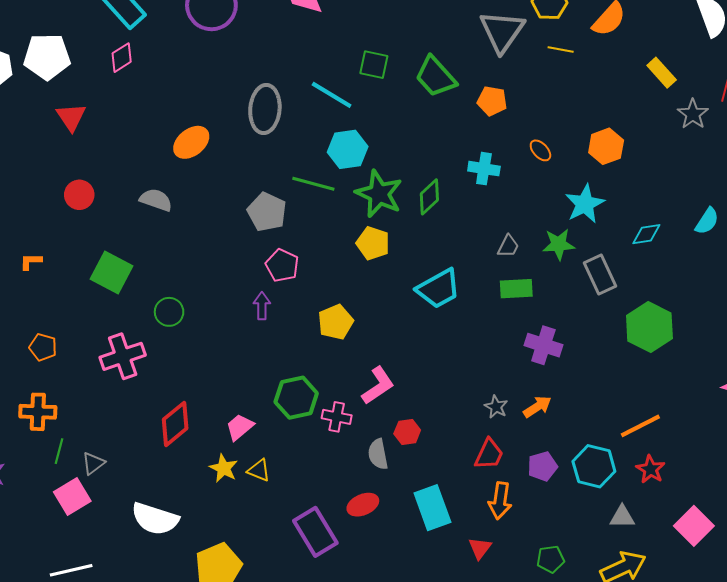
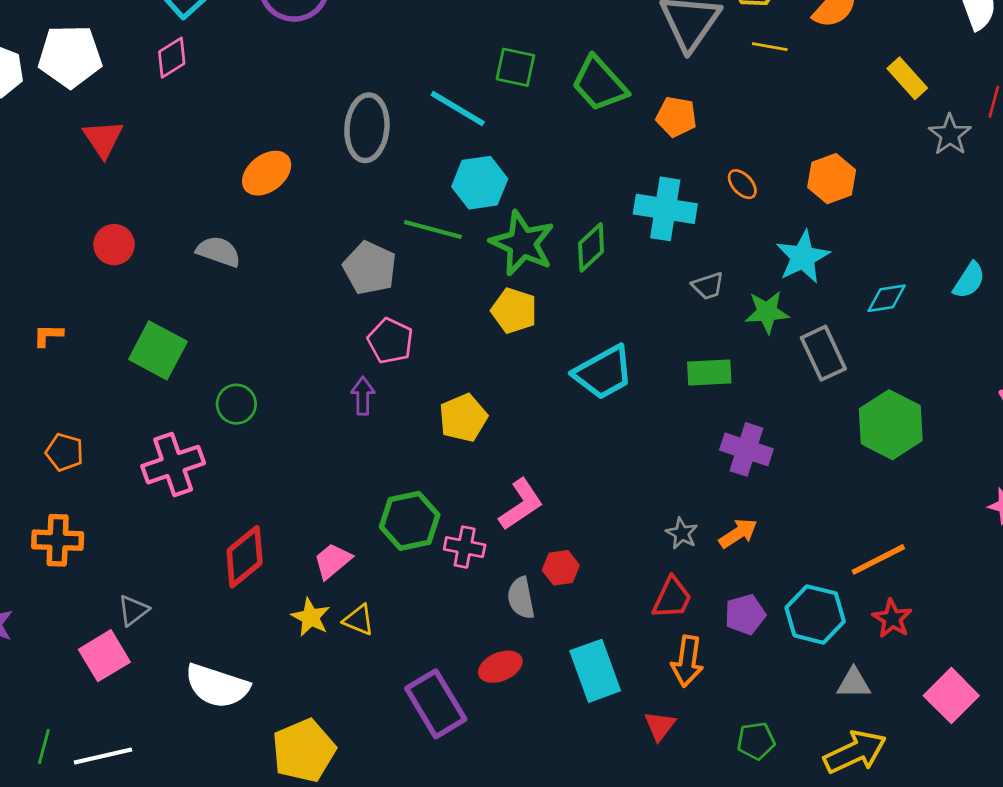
cyan cross: (484, 169) -> (665, 209), size x1.4
gray trapezoid: (508, 246) -> (708, 286), moved, turned 45
green line: (59, 451) -> (44, 746), moved

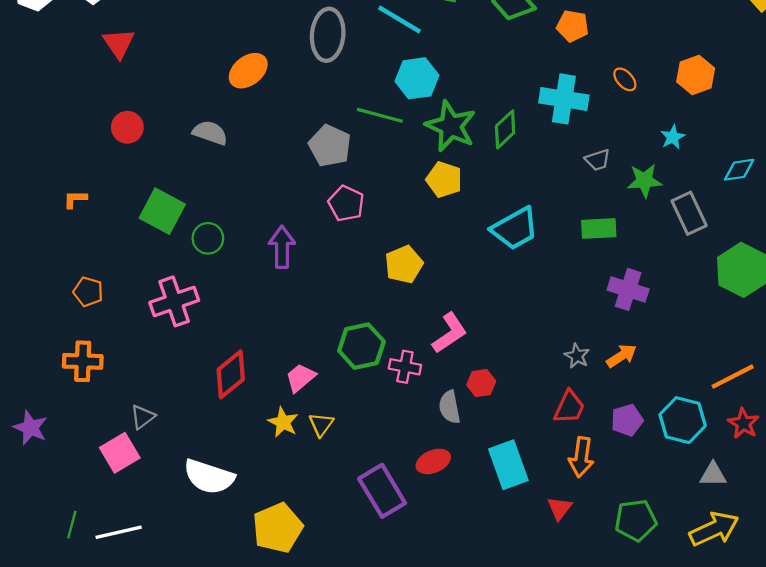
cyan star: (803, 257) -> (673, 137), size x0.6
purple arrow: (363, 396) -> (282, 247), moved, size x1.4
green circle: (236, 404) -> (208, 238), moved
yellow triangle: (359, 620) -> (321, 424), turned 44
green pentagon: (756, 741) -> (636, 520), size x1.4

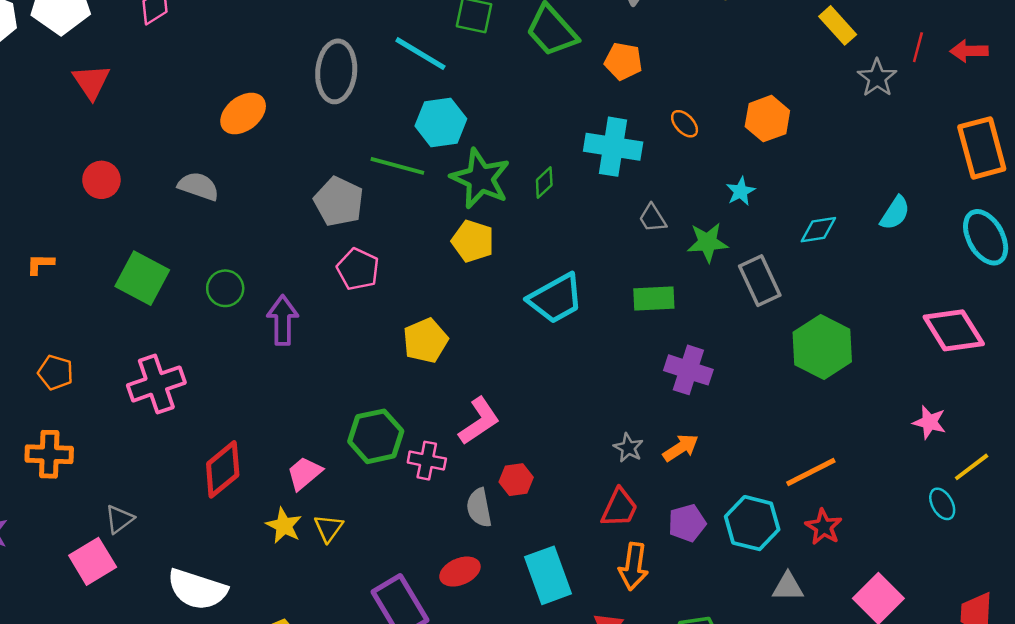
green diamond: (505, 129) -> (544, 182), size x0.7
gray trapezoid: (598, 160) -> (653, 218), turned 76
green circle: (208, 238) -> (225, 288), moved

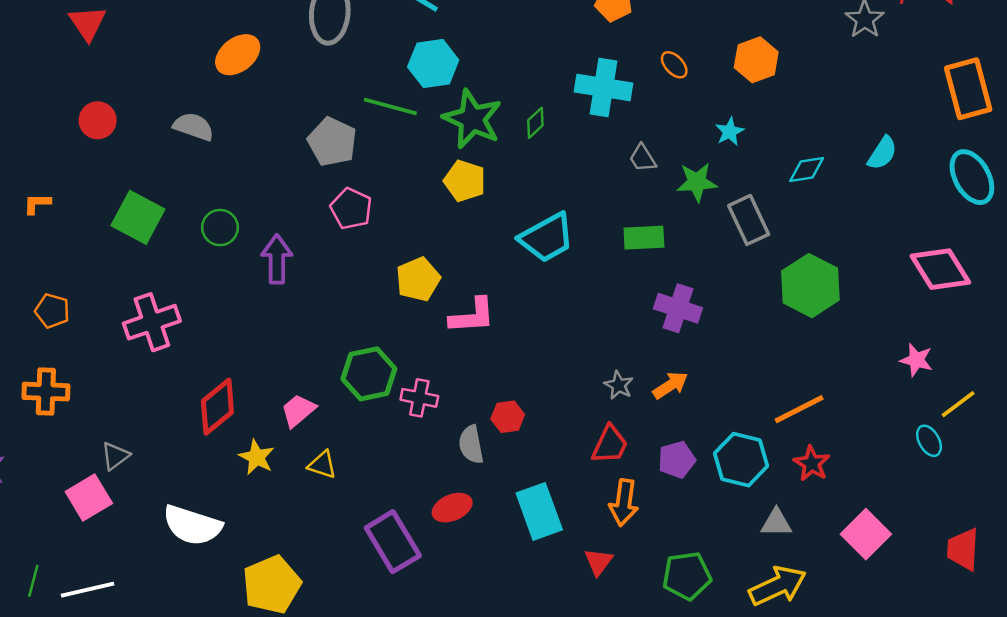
pink L-shape: (479, 421) -> (472, 316), moved, turned 30
yellow star: (284, 526) -> (257, 457), moved
yellow triangle: (329, 528) -> (322, 465), turned -48

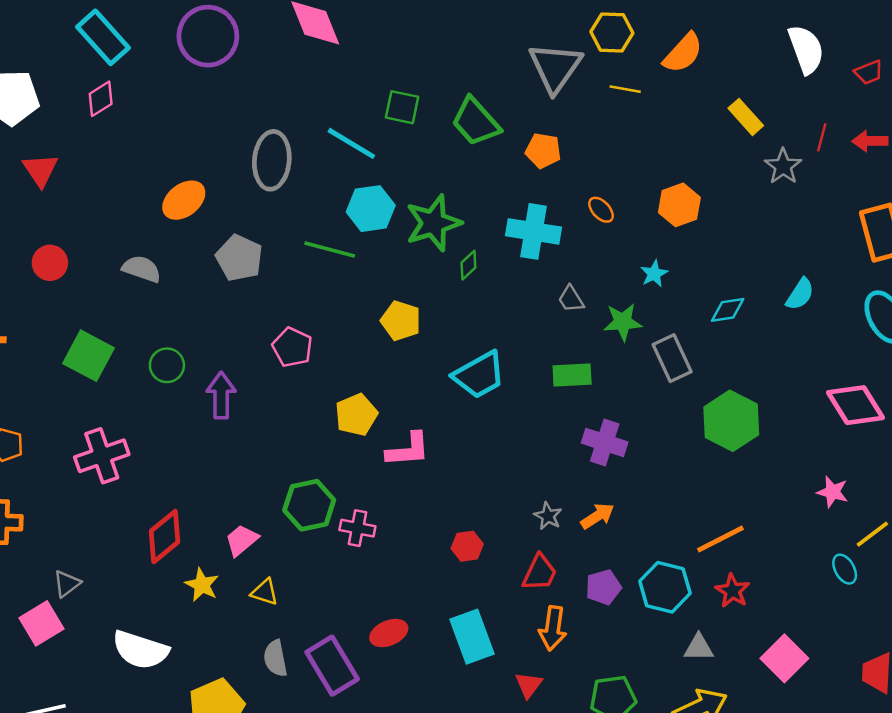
green star: (472, 119) -> (433, 223), moved, turned 30
gray pentagon: (332, 142) -> (239, 258), moved
red hexagon: (508, 417) -> (467, 546), moved
gray semicircle: (471, 445) -> (275, 658), moved

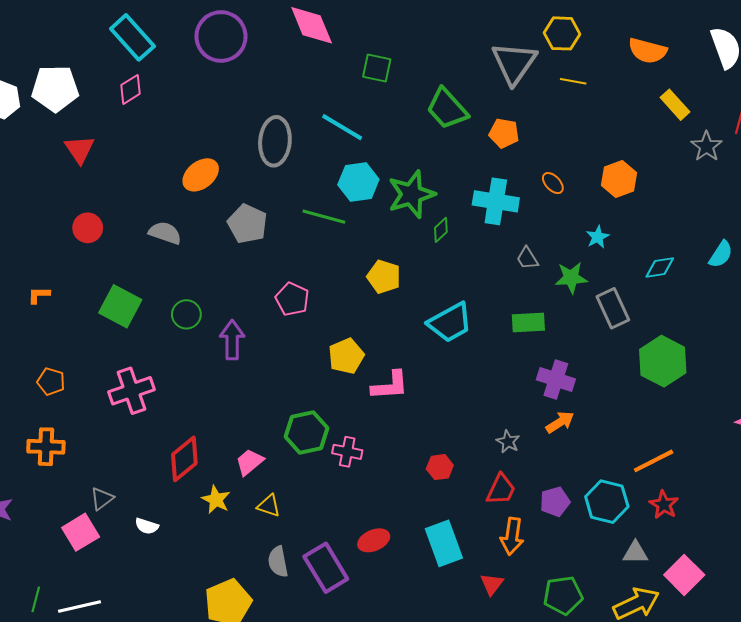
orange semicircle: (683, 53) -> (648, 51), moved, turned 63
green square: (402, 107) -> (377, 68), moved
orange arrow: (597, 516) -> (560, 422), moved
white semicircle: (140, 650) -> (147, 526), moved, size x0.5
pink square: (784, 658) -> (684, 575), moved

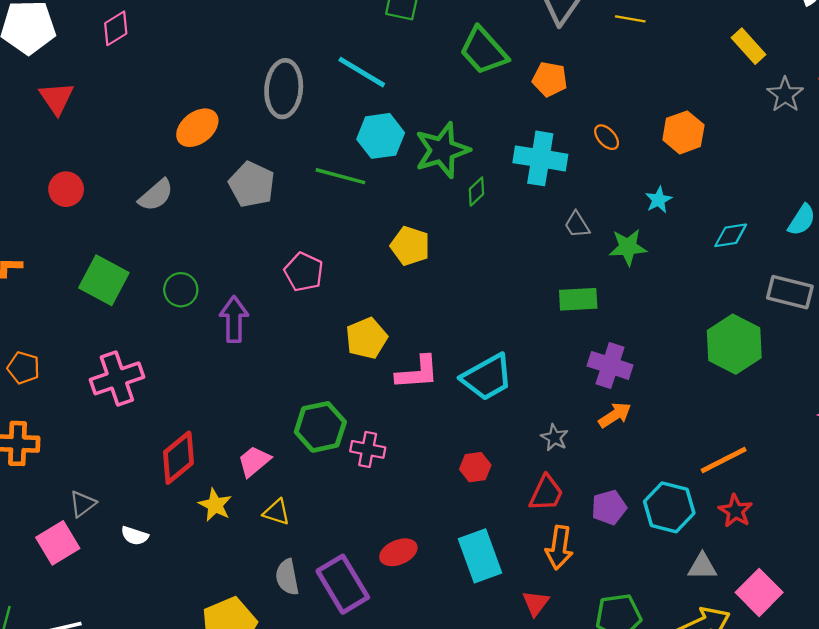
gray semicircle: (165, 233) -> (156, 195), turned 120
gray rectangle: (613, 308) -> (790, 292), moved, turned -51
cyan trapezoid: (450, 322) -> (487, 377), moved

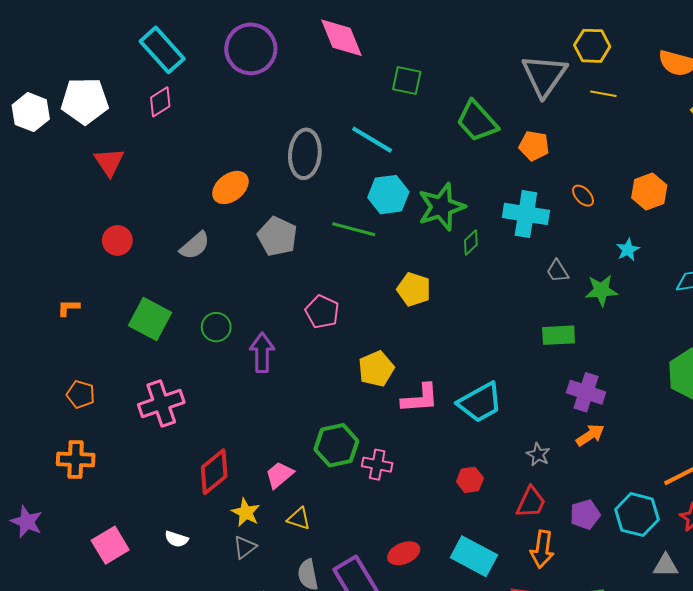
gray triangle: (83, 504) -> (245, 547), moved
cyan rectangle: (480, 556) -> (474, 556), turned -42

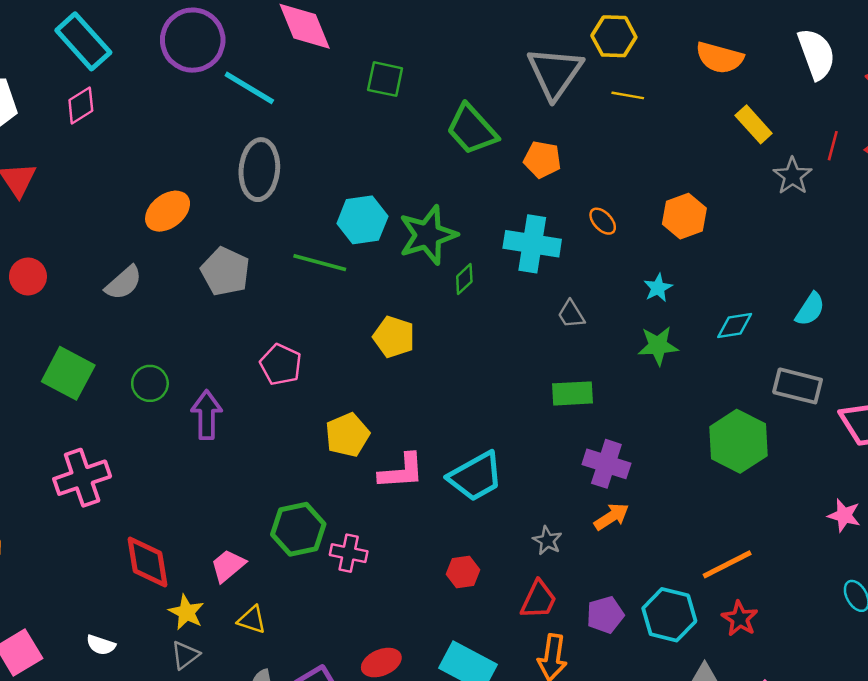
cyan line: (372, 140) -> (249, 88), moved
green star: (601, 290) -> (658, 346), moved
red diamond: (214, 472) -> (147, 562), turned -60

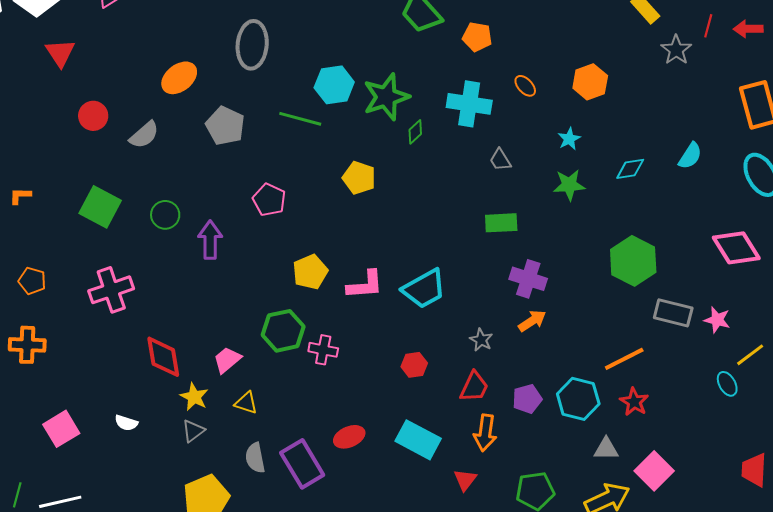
red circle: (28, 276) -> (93, 116), moved
gray rectangle: (798, 386) -> (673, 313), moved
yellow pentagon: (347, 435) -> (310, 272), moved

